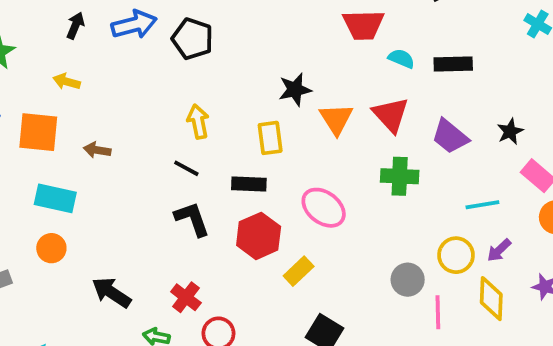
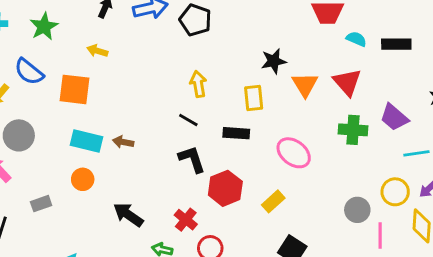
purple trapezoid: (450, 136) -> (394, 117), moved
brown arrow: (97, 150) -> (123, 142), moved
red hexagon: (259, 236) -> (225, 188), moved

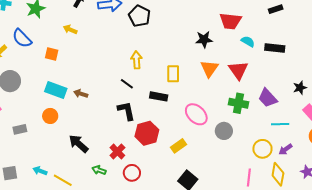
black star: (274, 61) -> (204, 39), moved
orange square: (75, 89) -> (52, 54), size x0.6
gray circle: (357, 210) -> (224, 131), moved

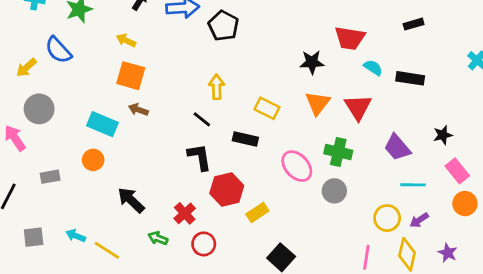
orange square: (52, 54) -> (131, 76), moved, size x1.5
yellow rectangle: (173, 74) -> (267, 108), turned -66
brown arrow: (81, 94) -> (138, 110), moved
green cross: (239, 103) -> (338, 152), moved
yellow rectangle: (179, 146) -> (257, 212), moved

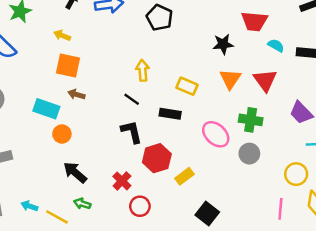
black pentagon: (223, 26) -> (159, 18), moved
orange circle: (93, 160) -> (62, 134), moved
green arrow: (158, 238) -> (82, 204), moved

